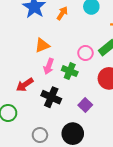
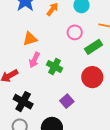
pink circle: (85, 53) -> (75, 32), moved
black cross: (51, 97) -> (23, 102), moved

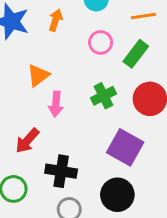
green cross: (55, 66) -> (103, 96), moved, turned -35
purple square: (67, 101) -> (125, 147), size x1.6

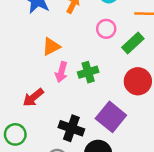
green cross: (103, 96) -> (88, 72), moved
black cross: (61, 171) -> (71, 128), moved

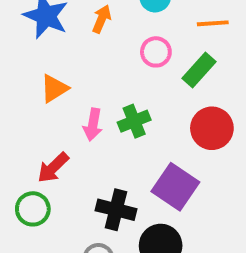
orange triangle: (51, 47) -> (54, 88), moved
green circle: (15, 134) -> (33, 209), moved

